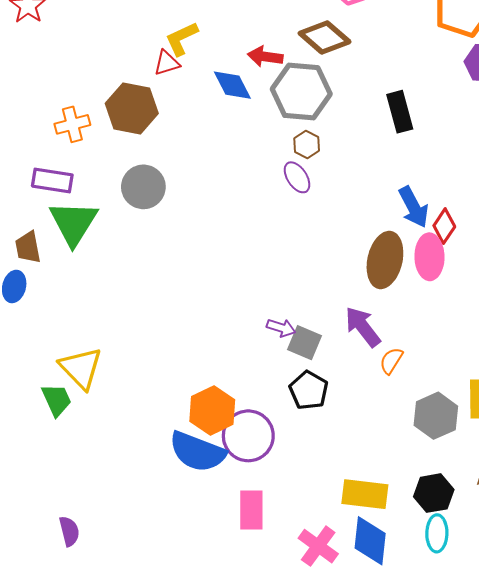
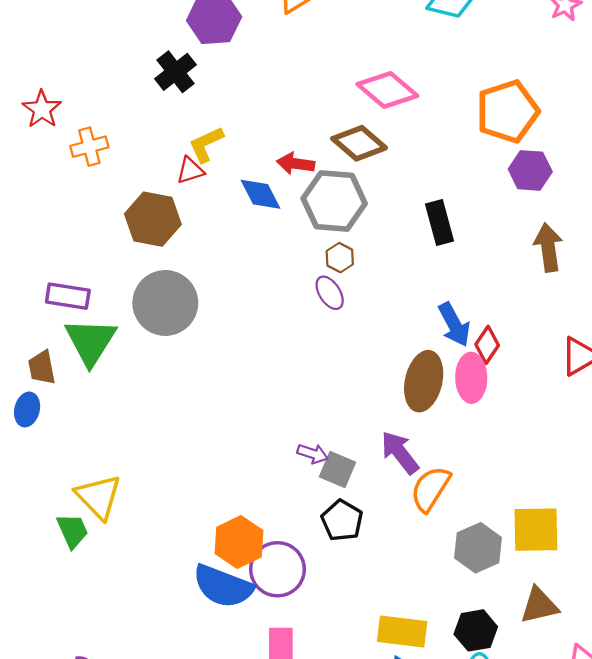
orange cross: (72, 124) -> (89, 147), moved
gray circle: (143, 187) -> (165, 303), size x1.4
orange semicircle: (391, 361) -> (430, 489), size x1.6

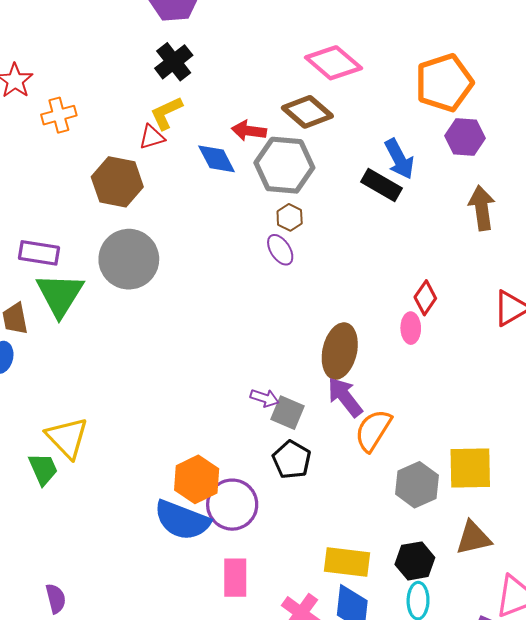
black cross: (176, 72) -> (174, 62), moved
black rectangle: (440, 223) -> (381, 185), turned -45
blue arrow: (454, 325) -> (399, 159), moved
pink ellipse: (471, 378) -> (411, 328), size x0.7
brown ellipse: (424, 381) -> (340, 351), moved

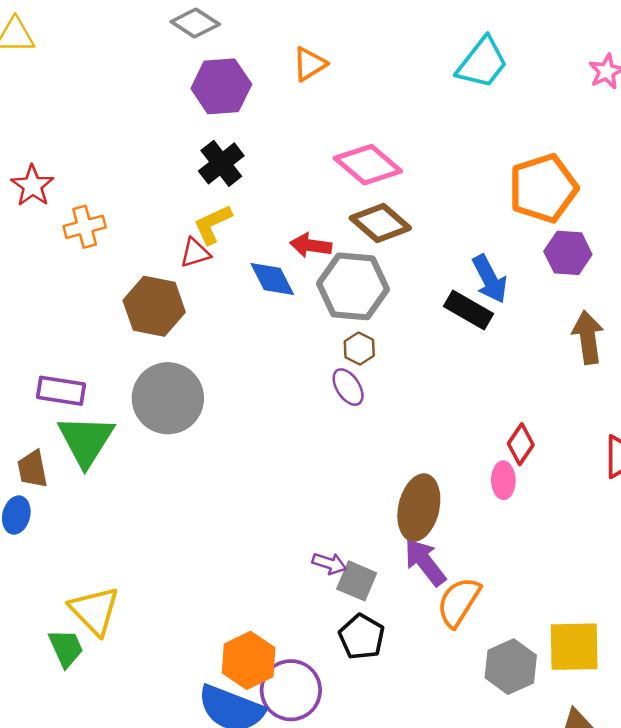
pink diamond: (333, 63) -> (368, 165), moved

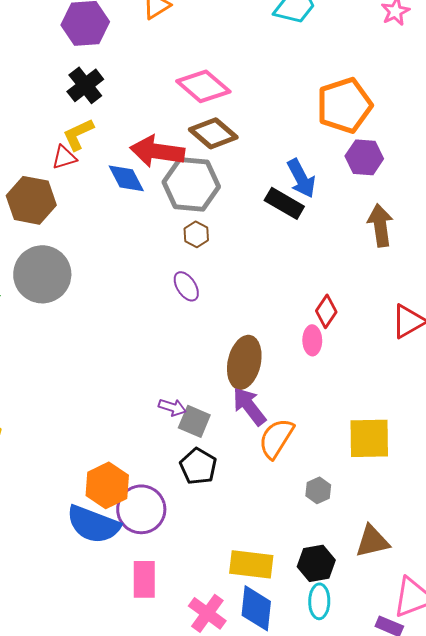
red arrow: (311, 245) -> (157, 151), size x1.6
purple ellipse: (348, 387) -> (186, 286), moved
yellow square: (574, 647) -> (369, 438), moved
gray hexagon: (511, 667) -> (318, 490), size x0.6

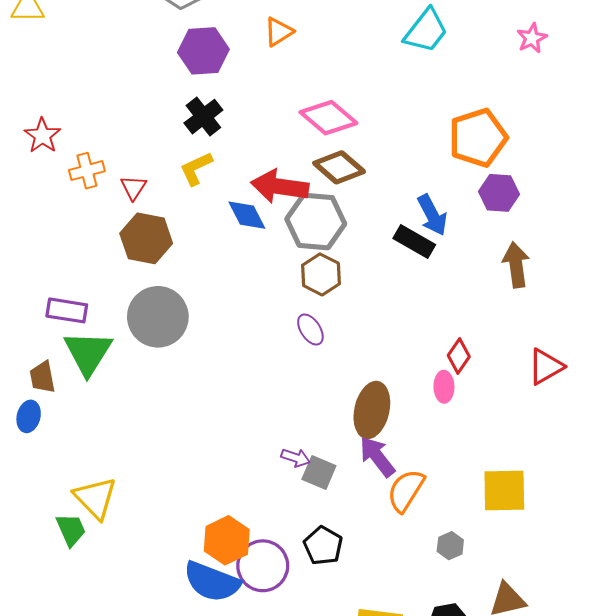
red triangle: (64, 157) -> (133, 188), moved, turned -40
brown hexagon: (196, 234) -> (321, 274), size x1.5
black pentagon: (198, 466) -> (323, 546), moved

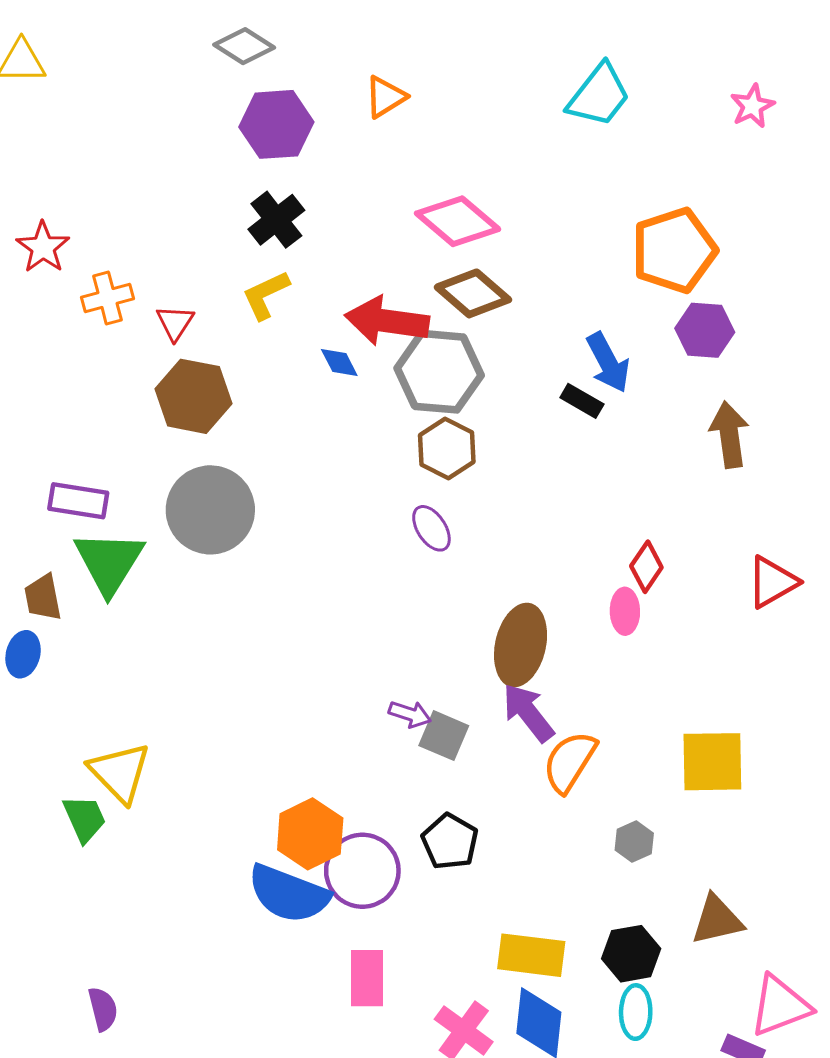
blue diamond: (247, 215) -> (339, 362), size x0.7
black rectangle: (414, 242) -> (582, 401), size x0.7

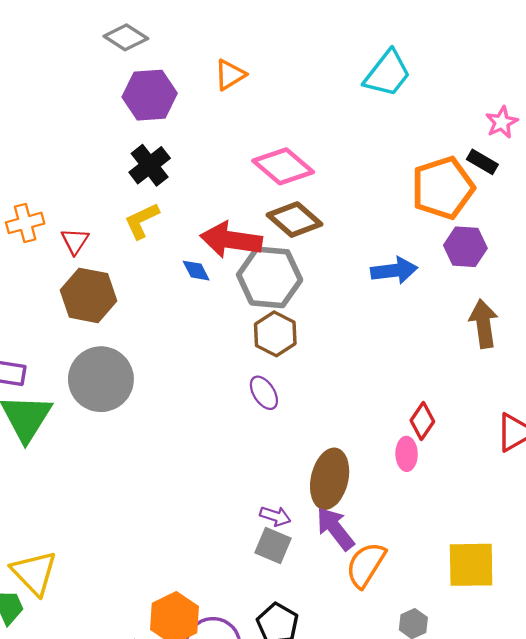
pink star: (752, 106) -> (502, 122), moved
blue arrow: (608, 362) -> (394, 271), turned -69
black rectangle: (582, 401) -> (482, 162), moved
purple arrow: (410, 714) -> (275, 516), moved

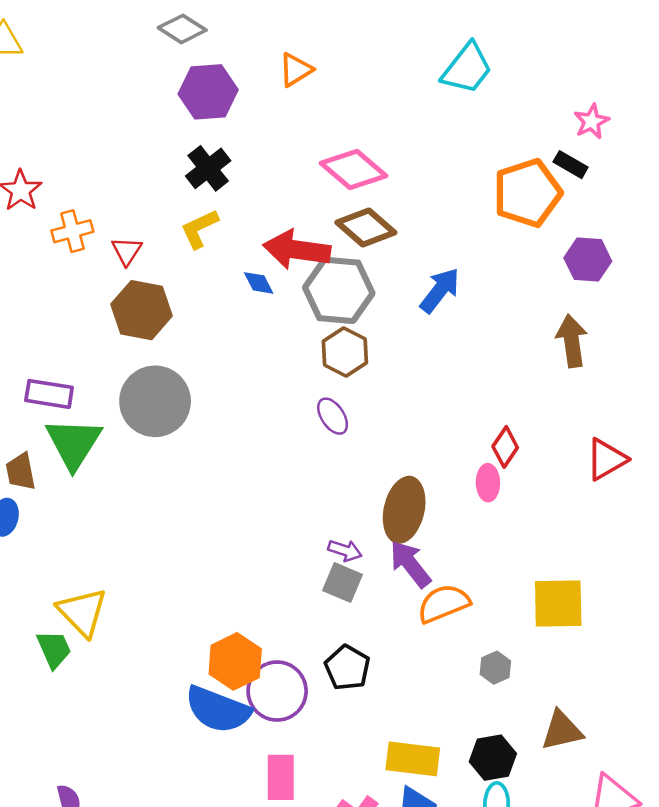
purple hexagon: (465, 247) -> (588, 260), moved
blue arrow: (394, 271) -> (440, 290), moved, turned -45
orange semicircle: (366, 565) -> (444, 604), turned 36

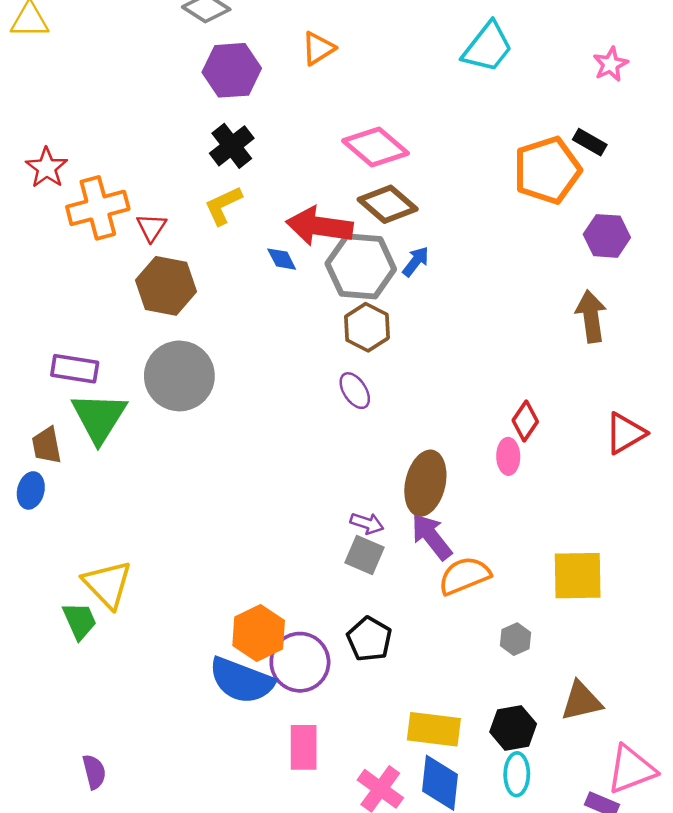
pink star: (591, 121) -> (611, 64), moved
orange cross: (72, 231) -> (98, 208), size x1.5
blue arrow: (440, 290) -> (416, 261), moved, size x0.7

